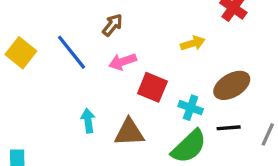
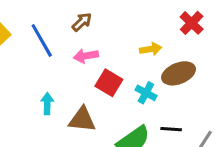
brown ellipse: (232, 85) -> (179, 73), moved
cyan cross: (191, 108) -> (146, 93), moved

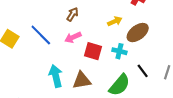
brown arrow: (82, 22) -> (72, 14), moved
cyan arrow: (47, 104) -> (56, 76), size x1.5
black line: (171, 129) -> (143, 71), turned 64

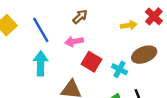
yellow arrow: (115, 21) -> (129, 25), moved
cyan arrow: (56, 76) -> (41, 63), moved

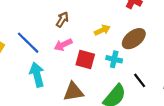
yellow arrow: (129, 25) -> (102, 30), moved

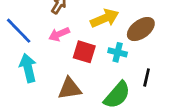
yellow arrow: (102, 30) -> (105, 18), size x1.5
black line: (140, 80) -> (147, 77), turned 49

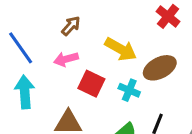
yellow arrow: (105, 18) -> (121, 49), turned 44

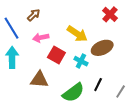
brown arrow: (71, 26) -> (34, 15), moved

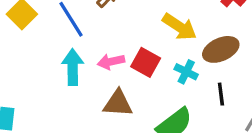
pink arrow: (41, 38) -> (111, 62), moved
black line: (98, 85) -> (221, 94), moved, turned -32

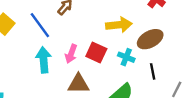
yellow arrow: (179, 27) -> (119, 25), turned -35
pink arrow: (111, 62) -> (71, 54), turned -54

